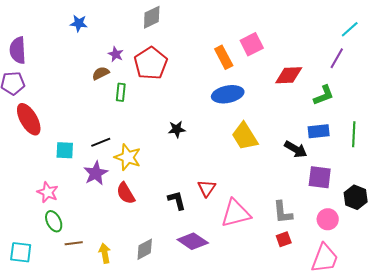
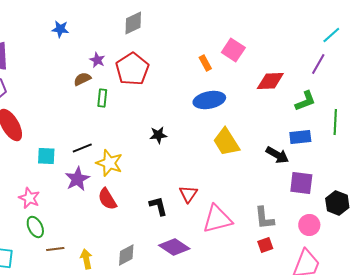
pink square: (252, 44) -> (233, 50), turned -30
orange rectangle: (224, 57) -> (205, 63), size x0.7
green line: (354, 134) -> (335, 122), moved

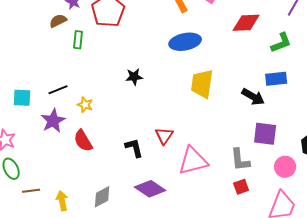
yellow trapezoid: (226, 142) -> (202, 84), turned 40
yellow star: (109, 163) -> (85, 105), size x0.6
purple square: (301, 183) -> (265, 134), moved

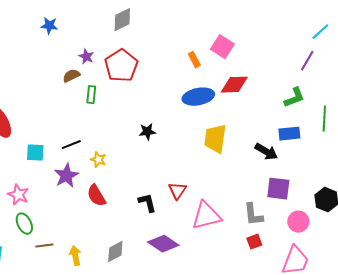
red diamond: (246, 23) -> (234, 85), moved

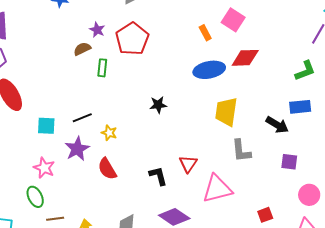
purple square: (278, 189) -> (289, 162), size x0.7
pink star: (18, 195) -> (44, 168), moved
gray L-shape: (253, 215) -> (241, 151), moved

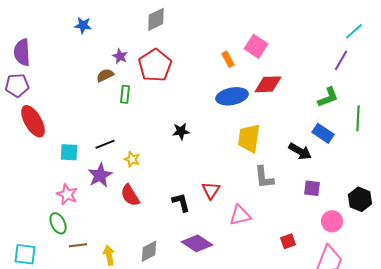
blue rectangle: (300, 107) -> (323, 133), turned 40
pink triangle: (217, 189) -> (240, 215), size x0.7

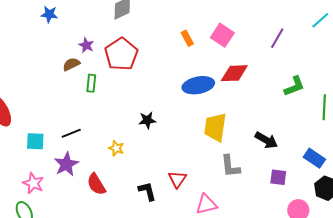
orange rectangle: (228, 59) -> (187, 38), moved
purple line: (341, 60) -> (277, 38), moved
blue rectangle: (323, 133) -> (314, 158), moved
yellow star: (132, 159) -> (116, 148), moved

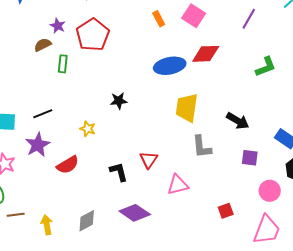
red semicircle: (96, 184) -> (68, 165), turned -90

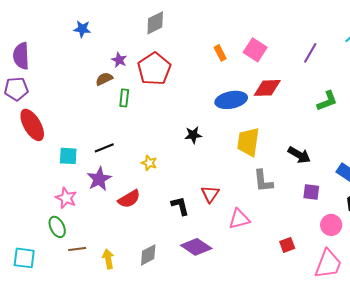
black star: (119, 101) -> (193, 135), moved

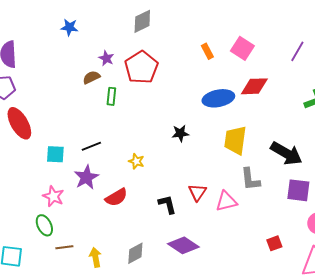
black arrow: (299, 155) -> (286, 153), size x1.4
purple square: (311, 192) -> (298, 190), size x1.4
pink triangle: (239, 219) -> (226, 201), moved

